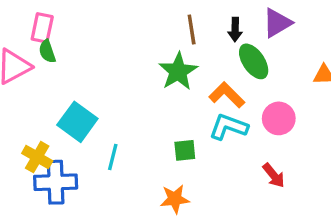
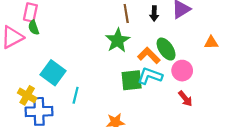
green ellipse: (254, 61) -> (166, 49), moved
green square: (185, 150) -> (132, 80), moved, size x1.5
red arrow: (274, 175) -> (185, 99), moved

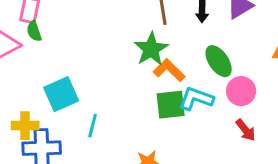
orange L-shape: (149, 55) -> (169, 70), moved
cyan square: (53, 73) -> (61, 94), turned 30
yellow cross: (27, 95) -> (25, 126), turned -30

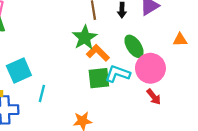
pink circle: (241, 91) -> (150, 68), size x1.4

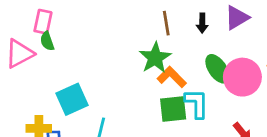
pink circle: (150, 68) -> (242, 77), moved
cyan L-shape: (118, 74) -> (197, 103), turned 70

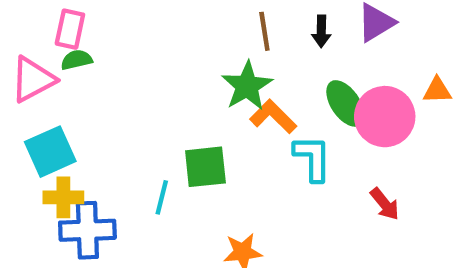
green semicircle: (47, 41) -> (76, 60), turned 96
cyan square: (72, 99) -> (50, 152), moved
green square: (173, 109) -> (205, 167), moved

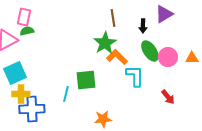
black arrow: (321, 31) -> (143, 26), moved
orange triangle: (437, 90) -> (192, 58), moved
pink circle: (385, 117) -> (168, 57), size x0.7

